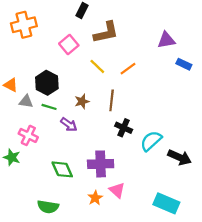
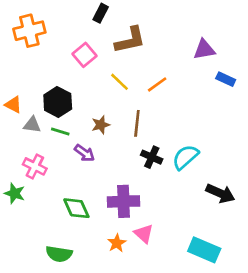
cyan semicircle: (151, 141) -> (185, 157), moved

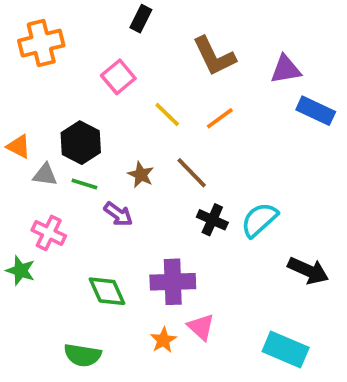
brown L-shape: (130, 40) -> (214, 56), moved, turned 76
blue rectangle: (226, 79) -> (316, 111), size x1.4
brown line: (137, 123) -> (192, 173), turned -50
brown star: (101, 125) -> (141, 175), turned -30

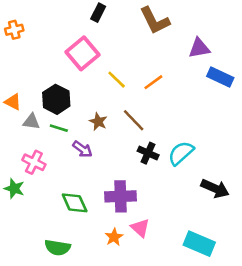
orange cross: (41, 43) -> (14, 30), moved, size x0.6
brown L-shape: (214, 56) -> (155, 21), moved
pink square: (118, 77) -> (82, 53), size x1.4

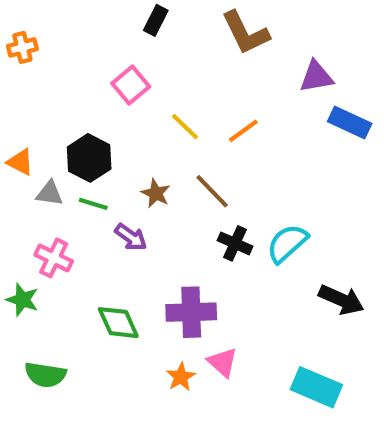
pink square: (82, 53) -> (131, 85), size x0.7
green semicircle: (58, 248) -> (45, 375), moved

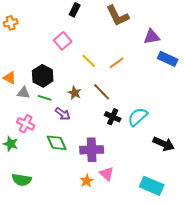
green diamond: (118, 323) -> (57, 143), moved

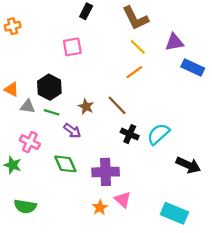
pink square: (63, 41) -> (72, 47), turned 30
yellow line: (89, 61) -> (138, 47), moved

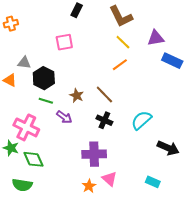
gray triangle: (28, 107) -> (24, 63), moved
black cross: (130, 134) -> (104, 120), moved
pink cross: (30, 142) -> (26, 127), size x1.4
green diamond: (65, 164) -> (33, 159), moved
cyan rectangle: (174, 213) -> (153, 182), moved, size x0.6

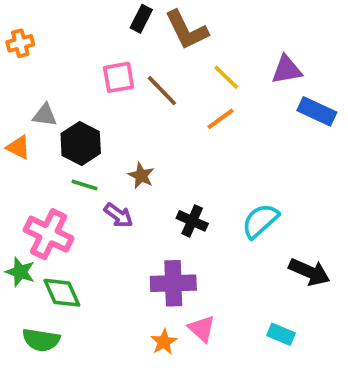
brown L-shape: (121, 16) -> (187, 30), moved
brown line: (104, 95) -> (162, 91), moved

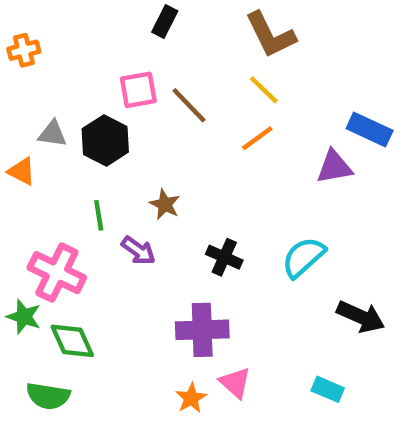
brown L-shape: (187, 30) -> (270, 35), moved
purple triangle: (287, 70) -> (334, 167), moved
black hexagon: (81, 143) -> (105, 140), moved
green line: (84, 185) -> (99, 215), turned 64

